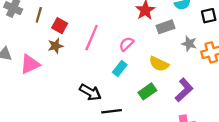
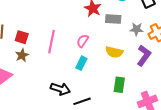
gray rectangle: (166, 27) -> (113, 19), turned 35
purple L-shape: (184, 90) -> (144, 55), moved
green rectangle: (147, 91) -> (119, 85), moved, turned -35

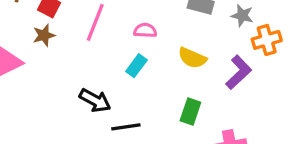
gray star: (137, 29) -> (242, 16), moved
pink semicircle: (83, 41) -> (145, 30), turned 48

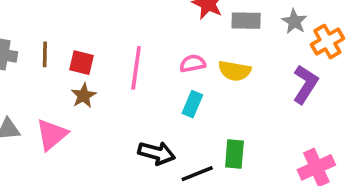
gray star: (242, 16) -> (294, 21), turned 30
yellow semicircle: (192, 58) -> (235, 71), moved
green rectangle: (190, 111) -> (234, 154), moved

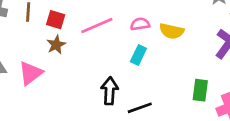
pink line: (136, 68) -> (97, 25), turned 56
black arrow: (157, 153) -> (110, 91), turned -104
green rectangle: (234, 154) -> (200, 90), moved

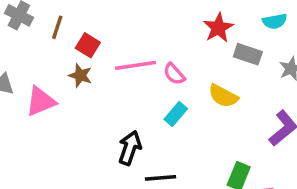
pink semicircle: (140, 24) -> (174, 74), moved, turned -138
brown star: (56, 45) -> (80, 75), turned 30

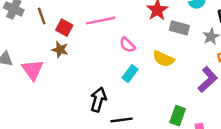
brown line: (57, 27) -> (42, 16), turned -35
pink line: (135, 65) -> (101, 21), moved
pink triangle: (41, 101) -> (33, 70), turned -40

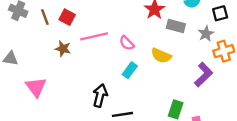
pink line: (101, 21) -> (94, 36), moved
red square: (64, 28) -> (67, 17), moved
pink triangle: (33, 70) -> (36, 87), moved

